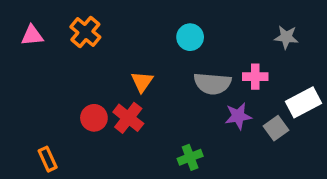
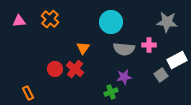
cyan circle: (190, 37) -> (111, 22), size x1.5
gray star: (286, 37) -> (167, 22), size x1.5
purple star: (238, 116) -> (124, 77), moved

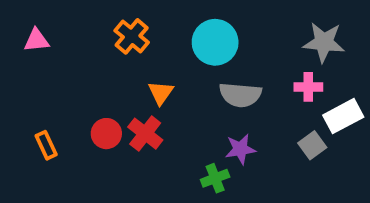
orange cross: (50, 19) -> (132, 36), moved
pink cross: (149, 45) -> (308, 87), moved
orange rectangle: (28, 93) -> (46, 145), moved

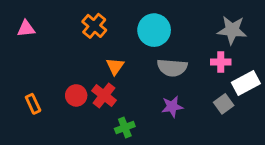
green cross: (215, 178) -> (125, 127), moved

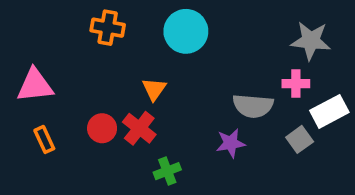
orange cross: (94, 26) -> (108, 28), moved, turned -30
pink triangle: (26, 29) -> (35, 85), moved, size x1.5
cyan circle: (154, 30) -> (186, 31), moved
gray semicircle: (172, 68) -> (253, 106), moved

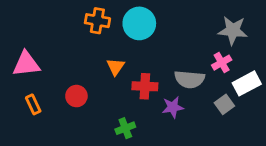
orange cross: (108, 28) -> (97, 21), moved
pink cross: (296, 84) -> (222, 63), turned -30
red cross: (139, 128) -> (145, 86), moved, turned -35

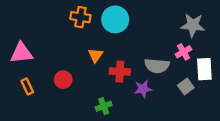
white rectangle: (247, 83) -> (204, 69), turned -65

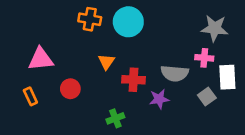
pink cross: (183, 52) -> (204, 58), turned 35
pink triangle: (21, 53) -> (41, 59), moved

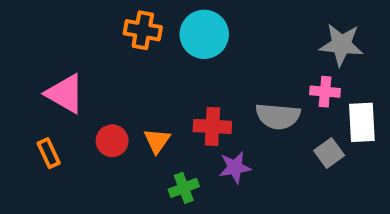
pink triangle: (41, 59) -> (65, 94), turned 36
orange triangle: (106, 62) -> (157, 141), moved
purple star: (159, 99) -> (235, 167), moved

